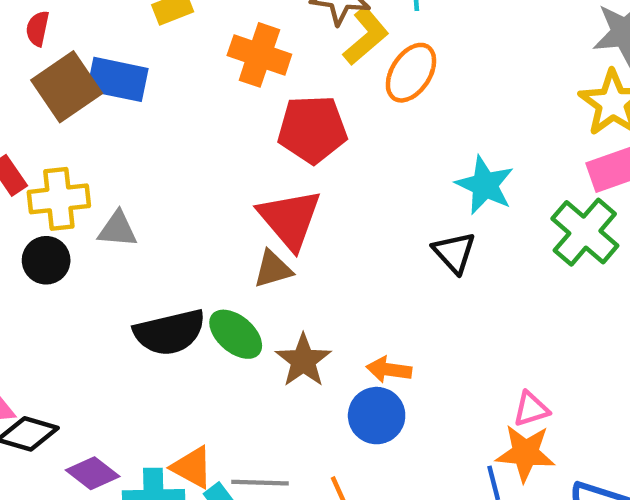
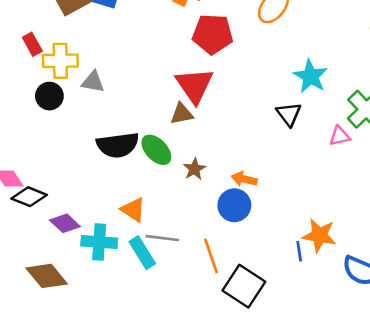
brown star: (303, 360) -> (194, 169), size x0.7
pink triangle: (531, 409) -> (340, 136), moved
orange triangle: (192, 467) -> (133, 210), moved

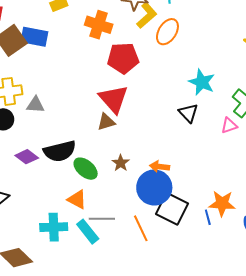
green ellipse: (156, 150) -> (86, 169), moved
blue circle: (234, 205) -> (154, 188), size x1.4
purple diamond: (65, 223) -> (27, 157), moved
black square: (244, 286) -> (172, 209), moved

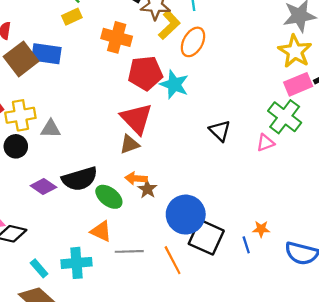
cyan star: (202, 82) -> (174, 84), moved
orange arrow: (160, 167) -> (136, 178), moved
orange star: (222, 203) -> (261, 229), size x0.6
cyan rectangle: (88, 232) -> (39, 268), moved, size x0.7

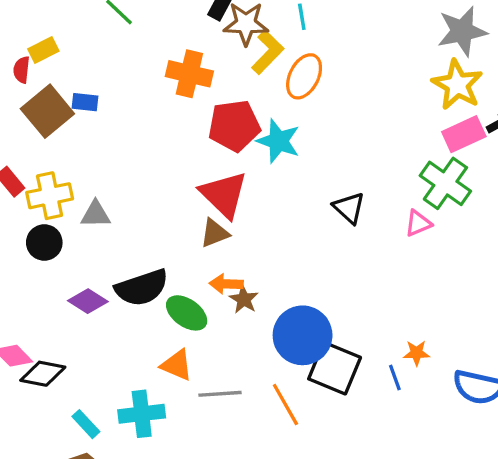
yellow rectangle: (72, 17) -> (43, 50), moved
blue rectangle: (46, 54) -> (85, 102), size x0.6

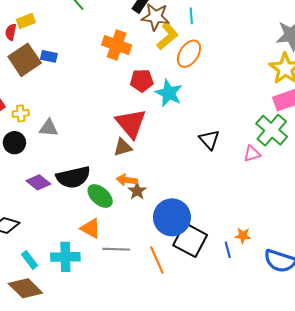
red pentagon: (234, 126) -> (142, 81), size x0.7
yellow cross: (50, 196) -> (21, 113), size x0.6

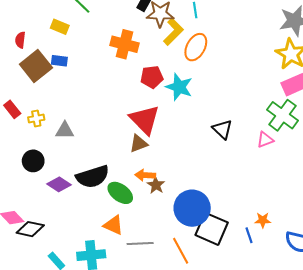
yellow rectangle: (26, 21) -> (60, 27), moved, turned 48
black circle: (14, 143) -> (33, 161), moved

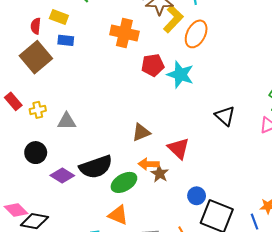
red semicircle: (20, 40) -> (36, 26), moved
blue rectangle: (59, 61) -> (66, 40), moved
red triangle: (145, 120) -> (179, 148), moved, size x0.7
green ellipse: (120, 193) -> (124, 182), turned -65
blue circle: (192, 208) -> (197, 196), size x0.5

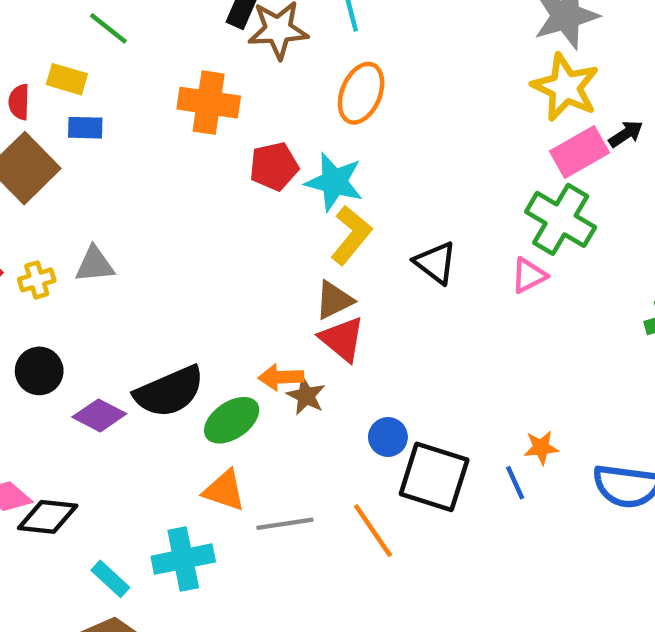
yellow L-shape: (173, 19) -> (351, 235), moved
gray triangle: (67, 121) -> (95, 265), moved
brown triangle: (141, 132) -> (334, 300), moved

